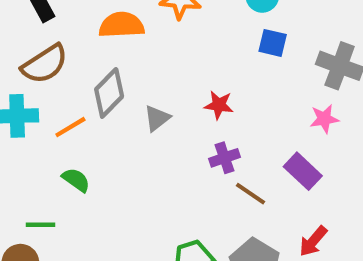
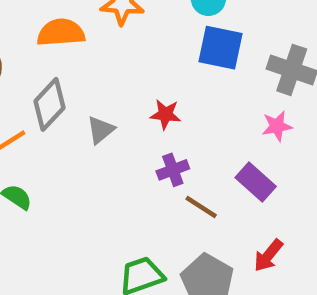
blue square: (273, 43) -> (221, 48), size x1.5

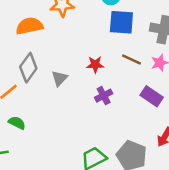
brown line: (201, 207) -> (132, 60), moved

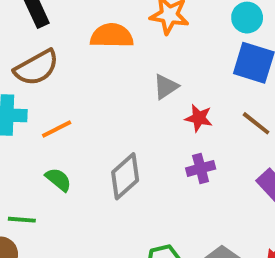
gray diamond: (28, 68) -> (125, 176), moved
gray triangle: (59, 78) -> (166, 87), moved

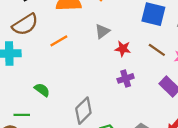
orange line: (57, 129) -> (59, 41), moved
gray diamond: (125, 176) -> (83, 111), moved

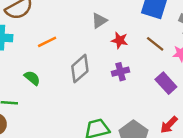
orange line: (59, 41) -> (47, 42), moved
gray diamond: (83, 111) -> (80, 69), moved

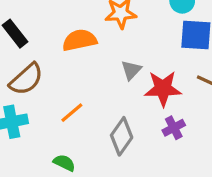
red star: (120, 40) -> (163, 89), size x1.6

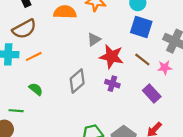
orange line: (72, 113) -> (34, 56), moved
purple cross: (174, 128) -> (112, 84), turned 32

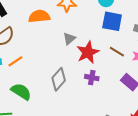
red star: (111, 56) -> (88, 52), turned -30
green semicircle: (36, 89) -> (21, 92), size x1.5

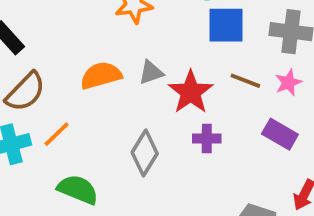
orange semicircle: (39, 16) -> (101, 75), moved
gray triangle: (69, 39) -> (151, 72), turned 32

